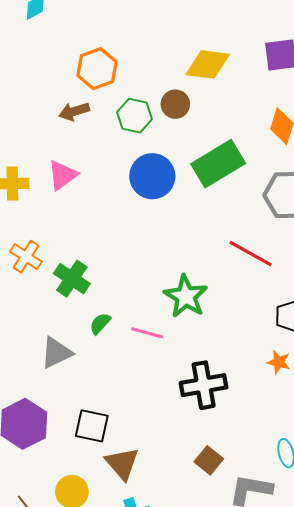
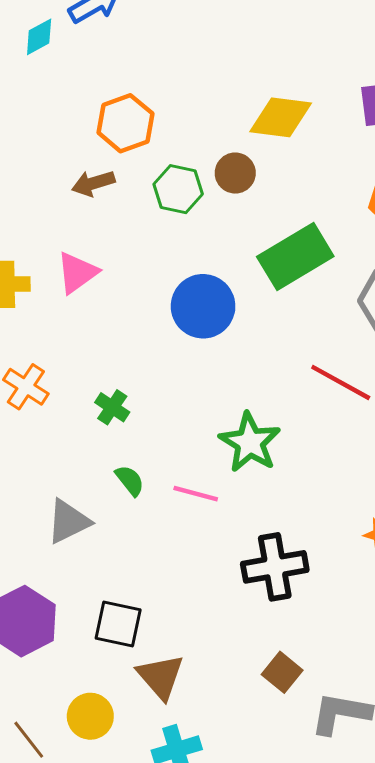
blue circle: (152, 176) -> (203, 306), moved
green cross: (72, 279) -> (112, 407), moved, size x0.7
green semicircle: (100, 324) -> (130, 480), turned 100

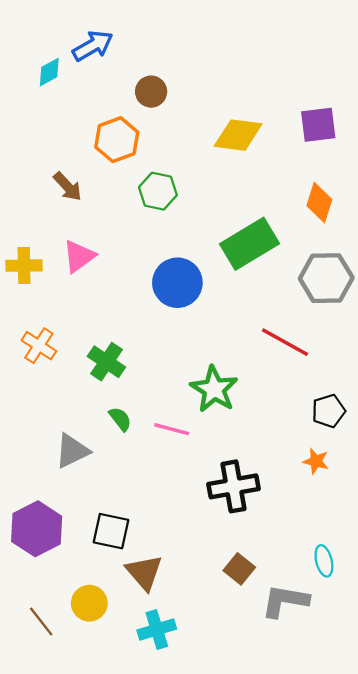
brown circle: (235, 173) -> (151, 92), moved
brown arrow: (93, 183) -> (68, 187), moved, turned -116
green cross: (112, 407) -> (106, 362), size x1.4

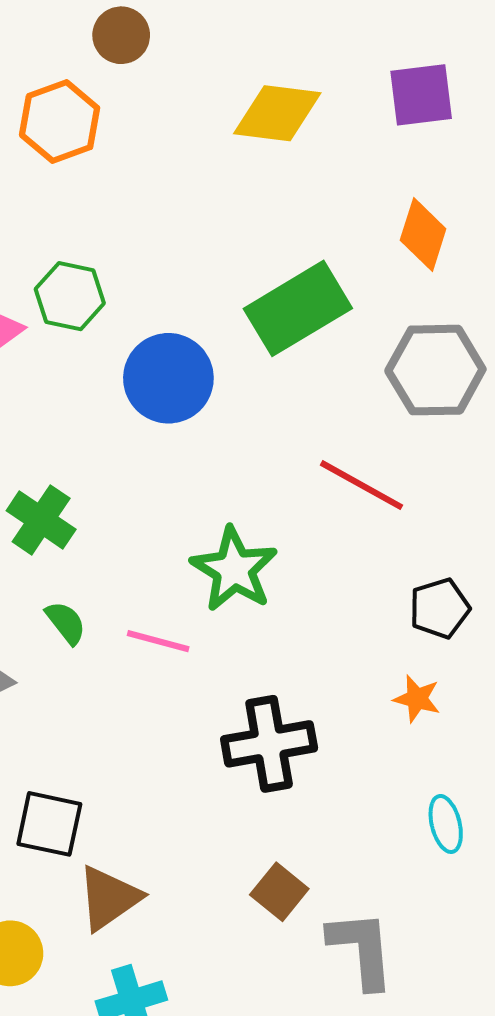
green hexagon: (158, 191) -> (70, 296), moved
cyan ellipse: (324, 561) -> (446, 824), moved
brown triangle: (144, 572) -> (109, 898), turned 36
gray L-shape: (285, 601) -> (361, 949), turned 75

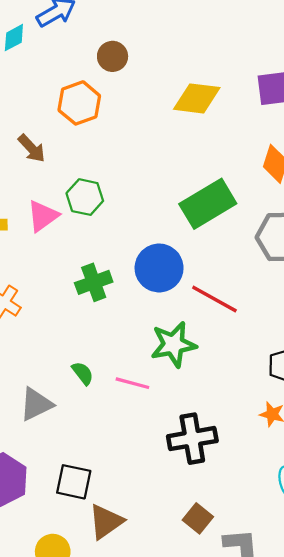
blue circle: (168, 378) -> (159, 268), moved
red line: (361, 485) -> (214, 299), moved
green cross: (41, 520) -> (94, 282), moved, turned 36
green star: (234, 569) -> (173, 344), turned 30

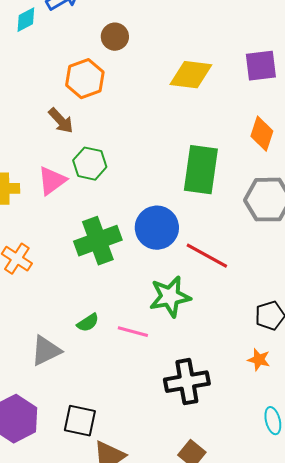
brown arrow: (32, 148) -> (61, 121), moved
green rectangle: (208, 204) -> (201, 170), turned -51
green cross: (94, 282) -> (98, 241), size x1.4
green semicircle: (83, 373) -> (88, 323), turned 95

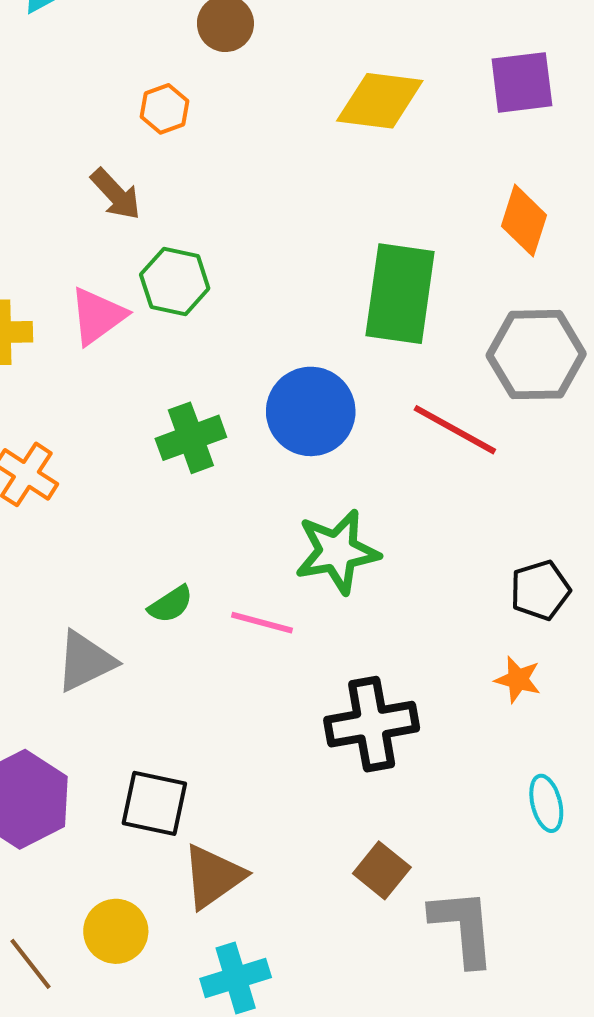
orange hexagon: (85, 79) -> (165, 109), size x0.6
green cross: (98, 241) -> (191, 438), size x0.7
red line: (207, 256) -> (455, 430), moved

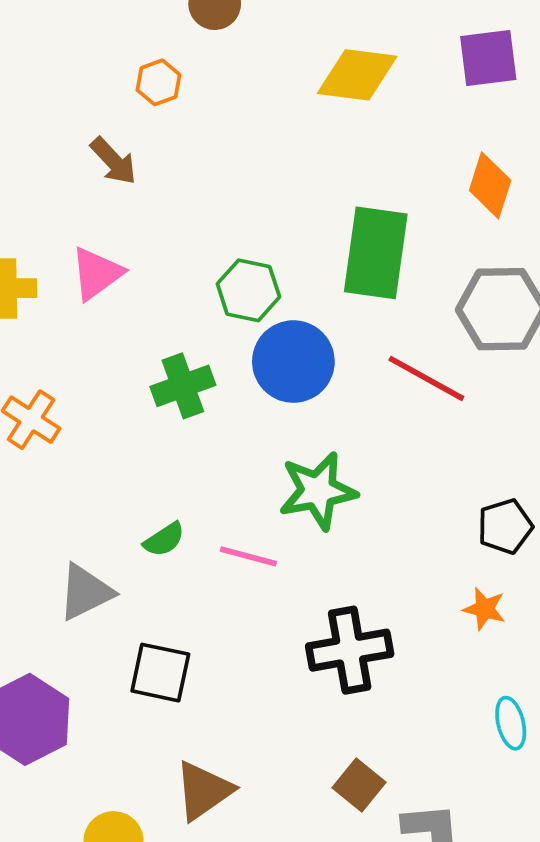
green hexagon: (175, 281) -> (248, 290), moved
black square: (154, 803) -> (160, 673), moved

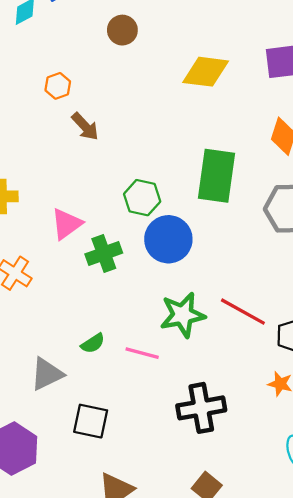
orange hexagon: (158, 82) -> (58, 86), moved
brown arrow: (114, 161) -> (85, 126), moved
pink triangle: (97, 273) -> (67, 224), moved
red line: (426, 378) -> (243, 312), moved

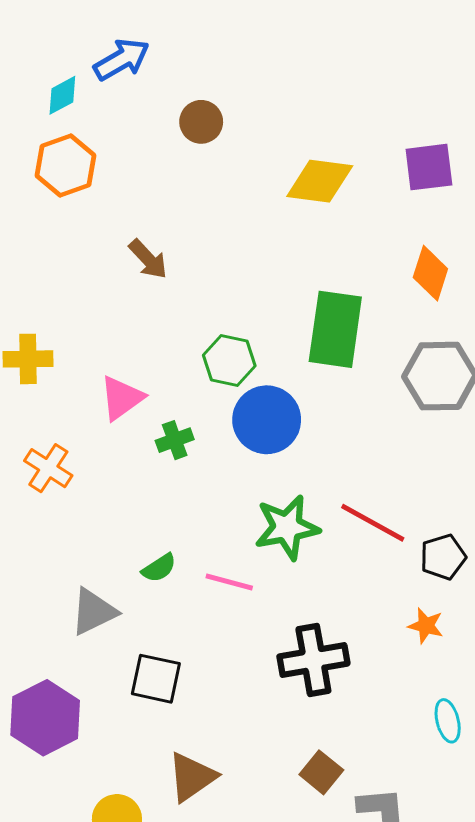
orange hexagon: (58, 86) -> (65, 166), moved, size x1.6
green cross: (104, 254) -> (175, 440), size x0.7

